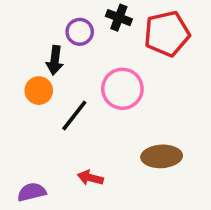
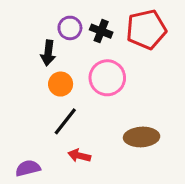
black cross: (119, 18) -> (101, 31), moved
orange circle: (39, 91) -> (61, 84), moved
black line: (74, 115) -> (65, 121), moved

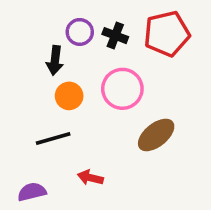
black line: (65, 121) -> (53, 139), moved, turned 36
brown ellipse: (142, 137) -> (156, 135), moved, turned -36

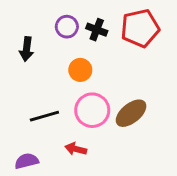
black arrow: (55, 60) -> (27, 49), moved
pink circle: (122, 89) -> (92, 110), moved
orange circle: (69, 96) -> (80, 70), moved

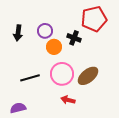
purple circle: (67, 27) -> (45, 31), moved
black cross: (97, 30) -> (74, 38), moved
red arrow: (76, 149) -> (68, 100), moved

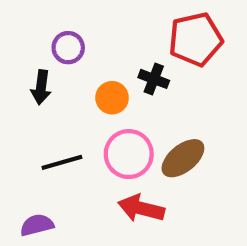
purple circle: (45, 31) -> (68, 48), moved
black arrow: (18, 33) -> (41, 87), moved
red arrow: (68, 100) -> (141, 208), size x1.5

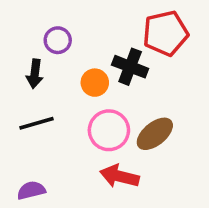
black cross: (154, 79) -> (130, 67), size x1.4
black line: (62, 162) -> (37, 123), moved

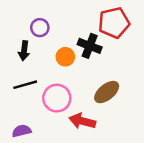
pink circle: (109, 130) -> (57, 98), moved

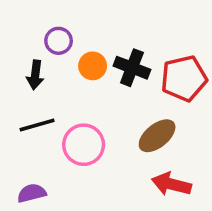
red pentagon: (114, 23) -> (184, 78), moved
orange circle: (65, 57) -> (93, 66), moved
red arrow: (82, 121) -> (171, 184), moved

